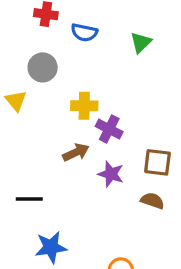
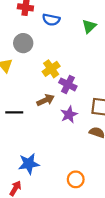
yellow cross: (84, 106) -> (51, 69), turned -36
purple star: (111, 174) -> (69, 115), turned 30
black line: (29, 199) -> (14, 112), moved

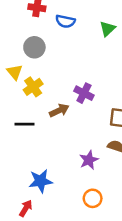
yellow cross: (51, 69) -> (33, 87), moved
purple star: (69, 115) -> (89, 160), moved

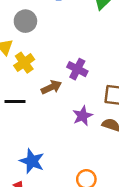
purple star: (89, 160) -> (82, 116), moved
blue star: (41, 181) -> (32, 161), turned 30

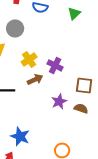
yellow cross: (24, 63) -> (29, 59), moved

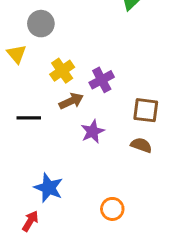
purple cross: (55, 65) -> (102, 80), turned 35
purple star: (59, 101) -> (93, 131), moved

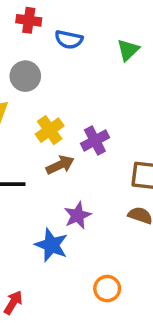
purple star: (93, 131) -> (78, 215), moved
blue star: (49, 188) -> (51, 245), moved

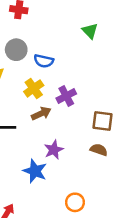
blue semicircle: (69, 40) -> (44, 61), moved
green triangle: (128, 50) -> (90, 31), turned -30

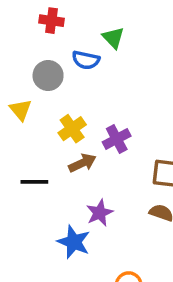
green triangle: (90, 31) -> (113, 38), moved
blue semicircle: (44, 61) -> (86, 60), moved

